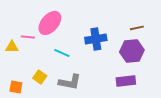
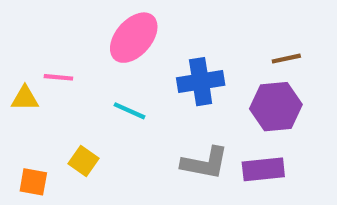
pink ellipse: (50, 23) -> (134, 38), moved
gray L-shape: (70, 82) -> (205, 163), moved

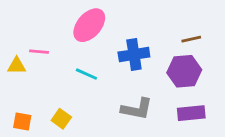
yellow square: (84, 161) -> (61, 119), moved
purple rectangle: (263, 169) -> (191, 113), moved

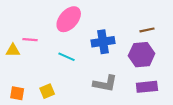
yellow square: (61, 119) -> (47, 91), turned 32

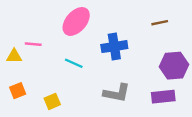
brown line: (147, 30) -> (160, 23), moved
purple hexagon: (142, 55) -> (174, 66), moved
orange square: (17, 93) -> (18, 91), moved, turned -32

